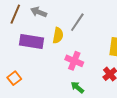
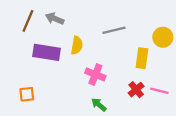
gray line: (77, 22) -> (114, 30), moved, turned 42
orange square: (14, 78) -> (27, 94), turned 32

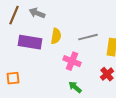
gray line: (114, 30) -> (88, 37), moved

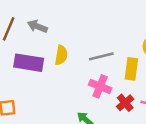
pink cross: (72, 61) -> (100, 86), moved

